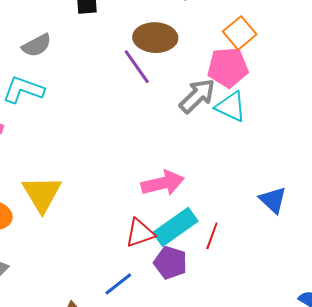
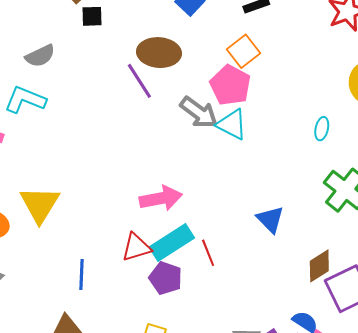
pink pentagon: (228, 67) -> (230, 85), turned 30
gray arrow: (197, 96) -> (199, 112), turned 78
red line: (212, 236) -> (208, 253), turned -44
blue line: (118, 284) -> (82, 274), moved, turned -52

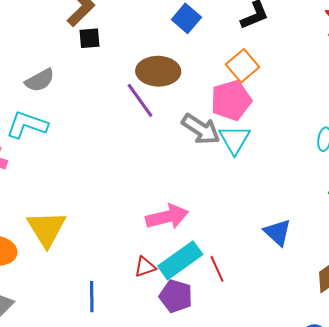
pink pentagon: (230, 85) -> (231, 100), turned 30
cyan triangle: (232, 124) -> (234, 139), turned 36
red triangle: (136, 247) -> (145, 267), size x0.7

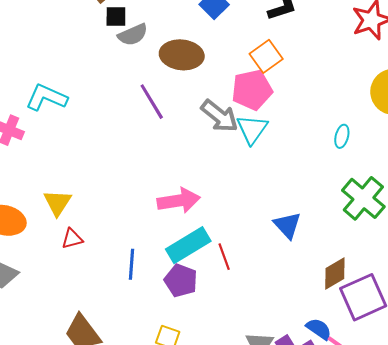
gray semicircle: (40, 80) -> (133, 35), moved
purple line: (140, 100) -> (152, 102), moved
yellow triangle: (47, 229) -> (57, 203), size x0.7
red triangle: (145, 267) -> (72, 239), moved
blue line: (92, 297) -> (131, 264), moved

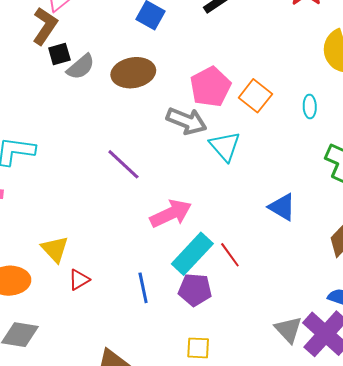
orange square: (266, 56) -> (255, 96), moved
purple line: (152, 102) -> (123, 164), moved
cyan triangle: (252, 129) -> (225, 146), moved

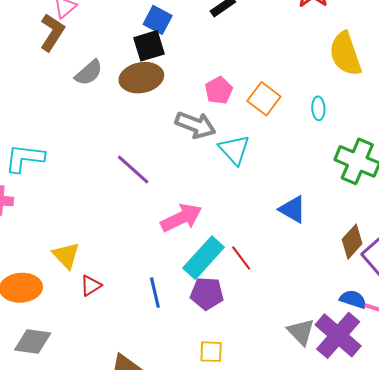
black square: (59, 54) -> (149, 46), moved, size x1.4
pink pentagon: (210, 87) -> (219, 90), size x0.7

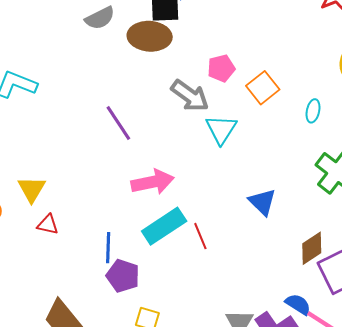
red triangle: (91, 286) -> (48, 225), turned 30
purple pentagon: (207, 294) -> (123, 276), moved

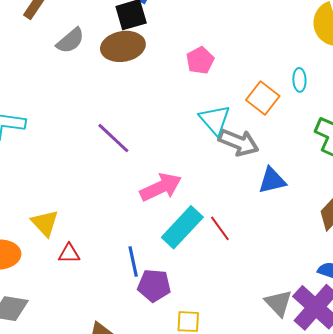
orange square: (263, 88) -> (263, 98), moved
gray arrow: (190, 96) -> (239, 142), moved
blue triangle: (262, 202) -> (272, 181), turned -44

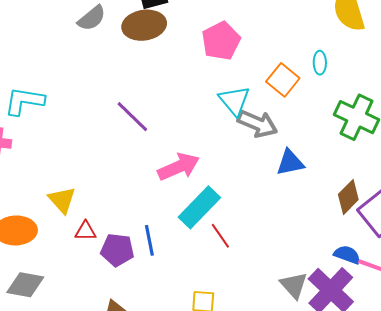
pink pentagon: (200, 60) -> (221, 41), size x1.4
red line: (220, 228) -> (220, 236), moved
purple pentagon: (154, 285) -> (117, 250), moved

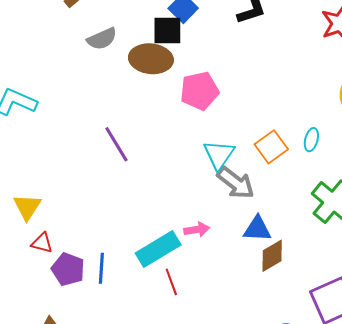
pink pentagon: (221, 41) -> (199, 91), moved
pink arrow: (179, 167) -> (197, 230), moved, size x0.6
brown diamond: (348, 197) -> (272, 256), moved

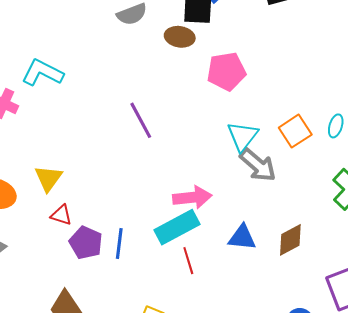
brown ellipse: (151, 59) -> (180, 37), size x0.7
blue triangle: (257, 229) -> (242, 237), moved
pink arrow: (197, 230) -> (192, 197), moved, size x1.5

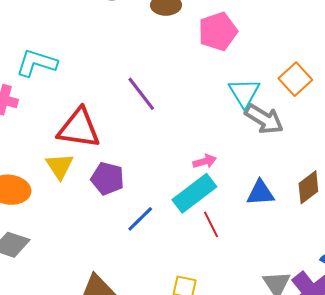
pink arrow: (192, 197) -> (205, 161), size x0.6
red triangle: (61, 215) -> (79, 128), moved, size x2.0
purple pentagon: (86, 243) -> (107, 179), moved
blue line: (119, 243) -> (140, 219), turned 48

